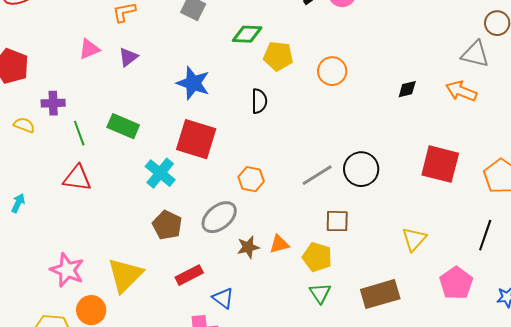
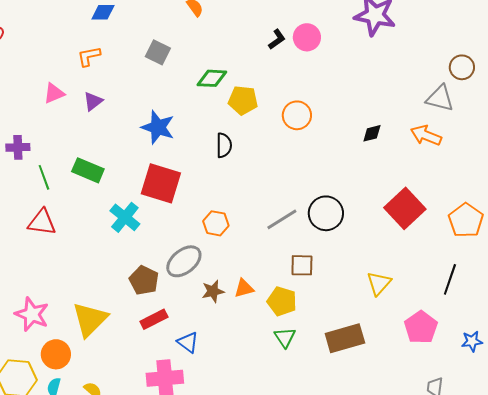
red square: (440, 164) -> (405, 208), turned 33
brown pentagon: (167, 225) -> (144, 280), moved

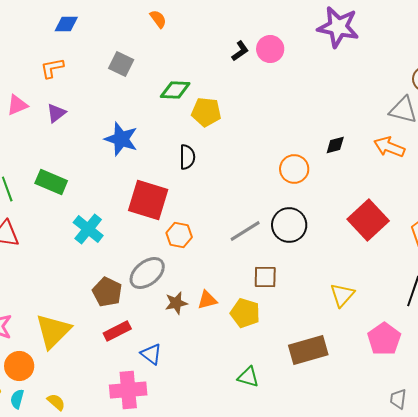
orange circle: (297, 115) -> (294, 169), moved
red square: (161, 183) -> (148, 200), moved
green triangle: (285, 337) -> (248, 377), moved, turned -40

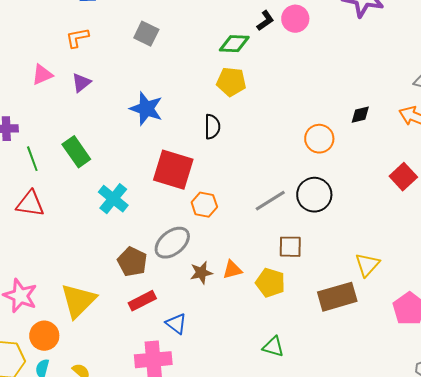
green diamond: (175, 90) -> (234, 44), moved
green rectangle: (51, 182) -> (76, 152), turned 32
red square: (368, 220) -> (403, 177), moved, size x0.7
brown rectangle: (308, 350) -> (337, 297), moved

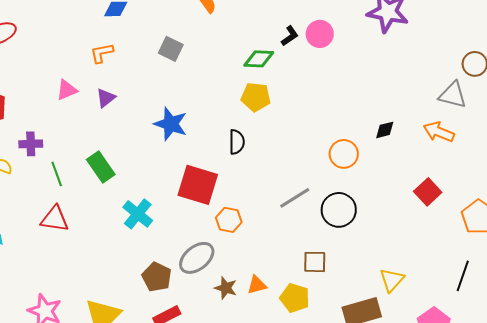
gray line: (270, 201) -> (295, 198), moved
brown star: (201, 273) -> (226, 288), turned 30

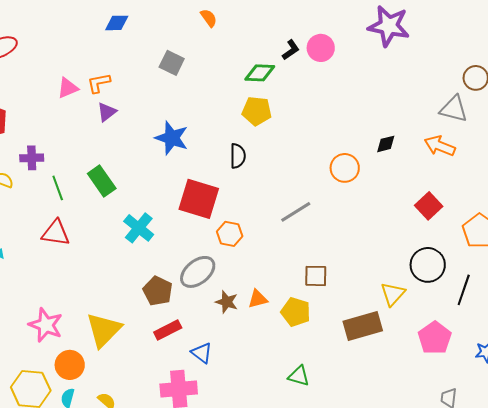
orange L-shape: (102, 53) -> (99, 83), moved
pink triangle: (67, 90) -> (68, 88), moved
black circle: (339, 210) -> (428, 265), moved

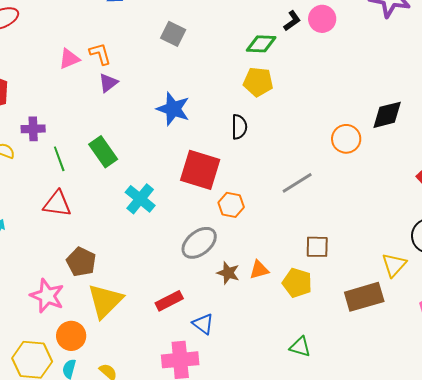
orange L-shape: (99, 83) -> (100, 54), turned 85
black diamond: (386, 144) -> (387, 115), size x1.6
brown pentagon: (158, 291) -> (81, 262), moved

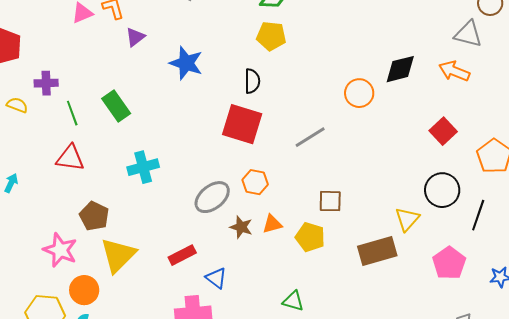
purple triangle: (108, 83) -> (135, 37), moved
red square: (200, 170) -> (242, 124), moved
cyan cross: (140, 199) -> (143, 167), moved, turned 36
orange hexagon: (231, 205) -> (255, 182), moved
green triangle: (300, 347) -> (293, 301), moved

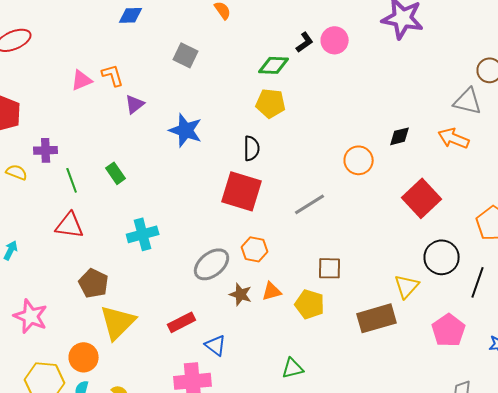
black diamond: (400, 69) -> (400, 136), size x0.7
green rectangle: (116, 106) -> (116, 173), size x0.7
red square: (443, 131) -> (422, 198), moved, size x1.4
pink star: (60, 250) -> (31, 316), moved
green triangle: (293, 301) -> (293, 368), turned -30

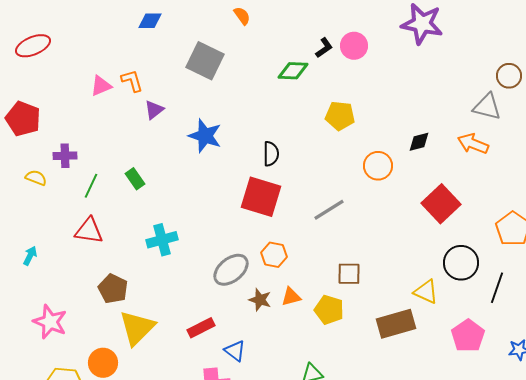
gray square: (186, 55) -> (205, 61), size x1.5
yellow pentagon: (271, 103) -> (340, 116), moved
green line: (72, 180) -> (91, 186), turned 45
yellow triangle: (407, 286) -> (426, 292), turned -48

